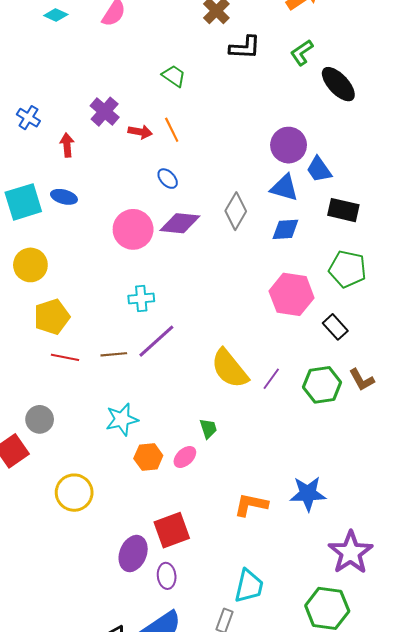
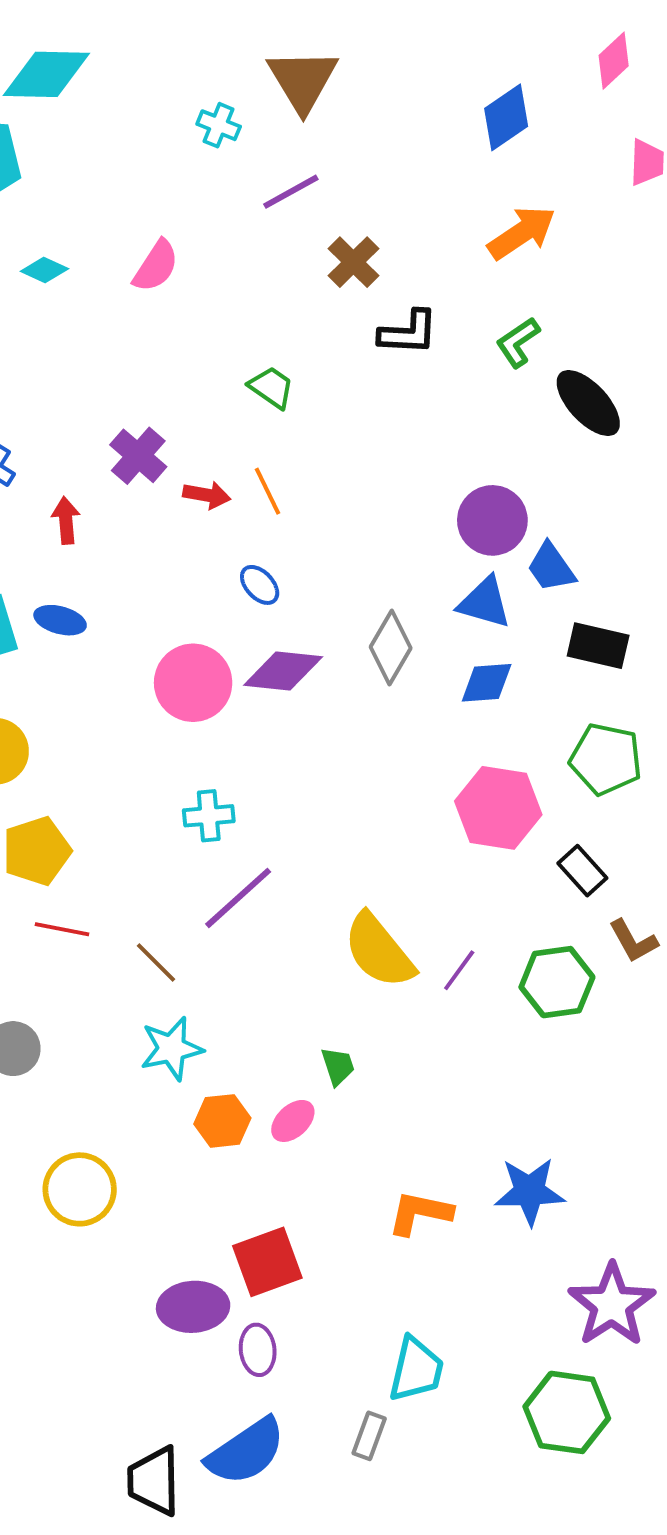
brown line: (114, 354) -> (156, 963), moved, turned 50
brown L-shape: (362, 380) -> (633, 941), moved
purple ellipse: (133, 554) -> (193, 1307), turned 64

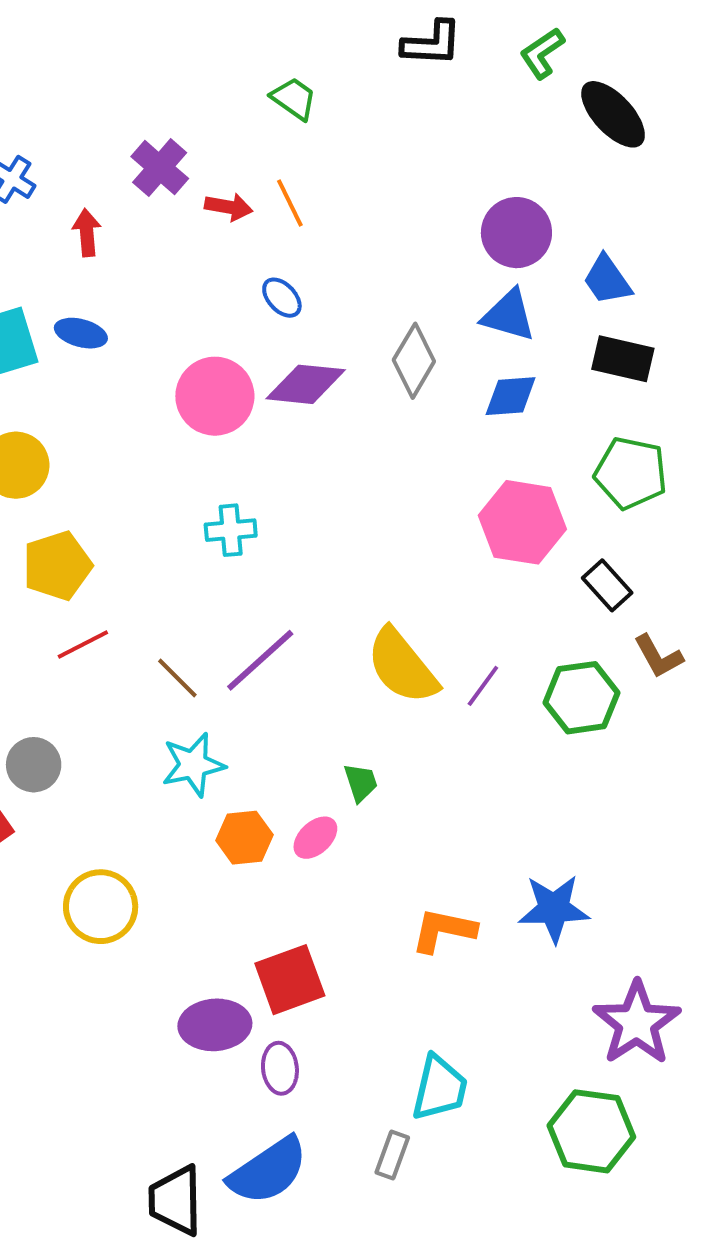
blue trapezoid: (551, 567) -> (607, 280), moved
purple line: (238, 898) -> (260, 660), moved
red line: (62, 929) -> (83, 645), turned -38

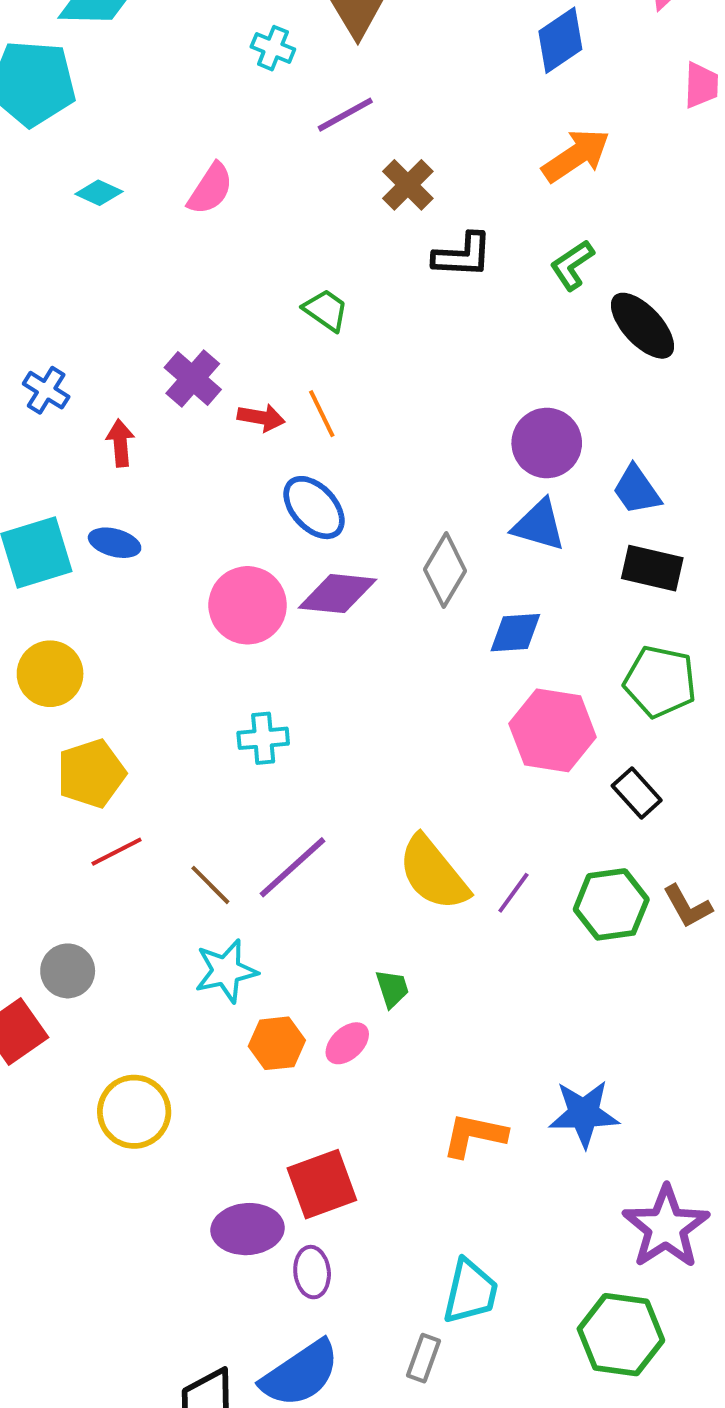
blue ellipse: (282, 298) -> (314, 508), size x1.6
blue diamond: (511, 396) -> (515, 633), moved
brown L-shape: (658, 656) -> (687, 906), moved

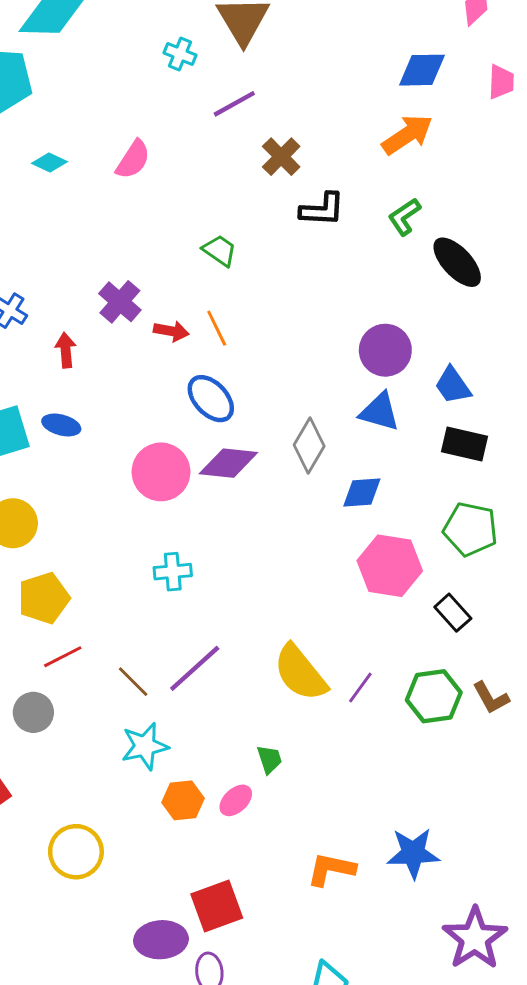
blue diamond: (560, 40) -> (422, 70), moved, turned 33
gray circle: (68, 971) -> (33, 712), moved

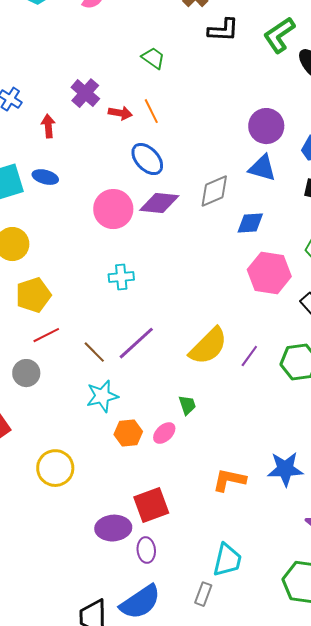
green L-shape: (404, 217) -> (279, 35), size x1.4
gray diamond: (309, 446) -> (214, 191), turned 36
yellow semicircle: (300, 673) -> (208, 346), turned -96

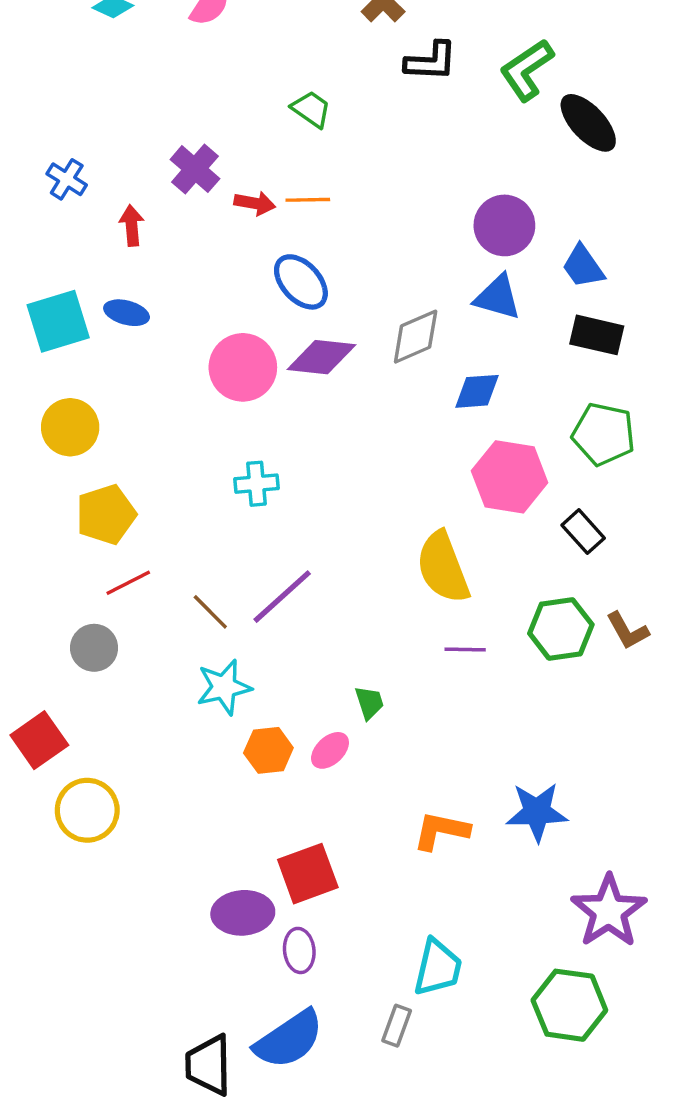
orange line: (151, 111) -> (308, 200), turned -65
yellow semicircle: (208, 346) -> (443, 567), moved, turned 114
purple line: (249, 356) -> (465, 650), moved, turned 55
yellow circle: (55, 468) -> (87, 810), moved

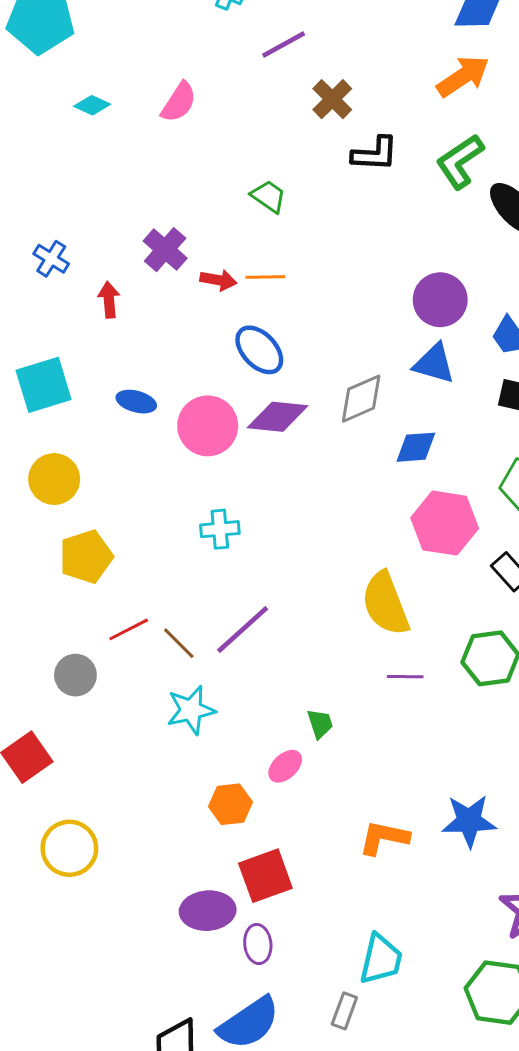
blue ellipse: (127, 313) -> (136, 402), moved
red line: (128, 583) -> (129, 629), moved
orange hexagon: (268, 750) -> (230, 804), moved
yellow circle: (87, 810) -> (69, 848), moved

